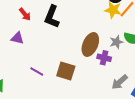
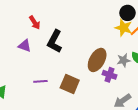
black L-shape: (52, 17) -> (55, 41), moved
purple line: (37, 71) -> (40, 81), turned -40

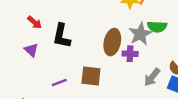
purple triangle: (25, 46) -> (31, 50), turned 40
gray star: (124, 60) -> (140, 34), size x1.5

